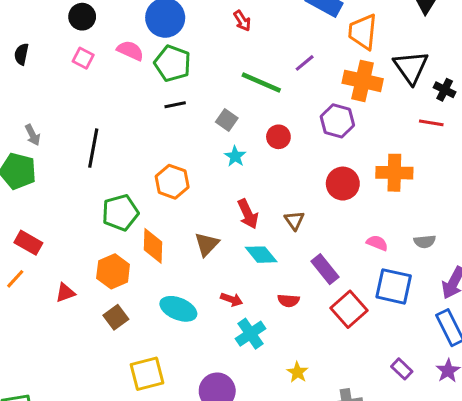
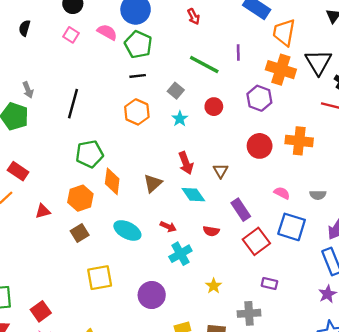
purple line: (305, 63) -> (238, 52), turned -56
orange hexagon: (172, 182) -> (137, 112), moved
purple rectangle: (402, 369) -> (269, 284), moved, turned -35

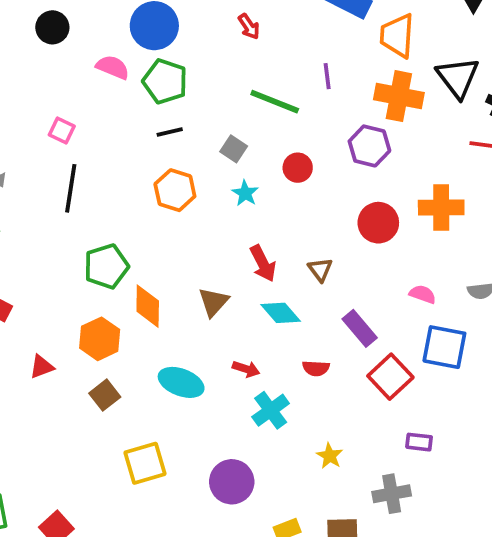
pink square: (71, 35) -> (62, 130), moved

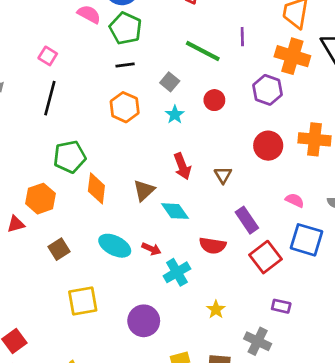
cyan diamond: (281, 313) -> (175, 211), moved
orange hexagon: (100, 339) -> (41, 199), moved
red semicircle: (316, 368) -> (213, 246), size x1.4
red arrow: (246, 369) -> (151, 249), moved
gray cross: (392, 494) -> (258, 341), turned 30

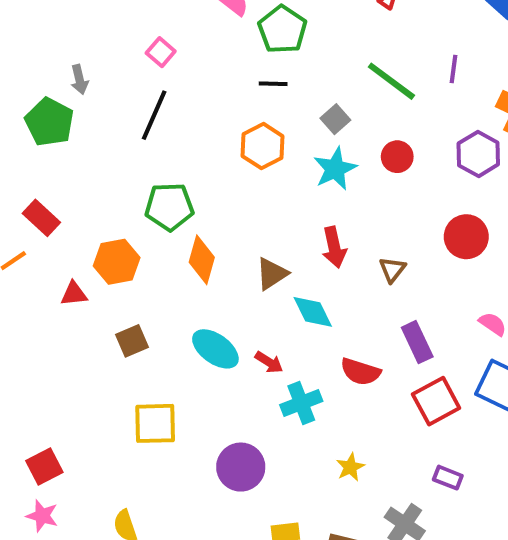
cyan star: (175, 115) -> (335, 169), size x1.5

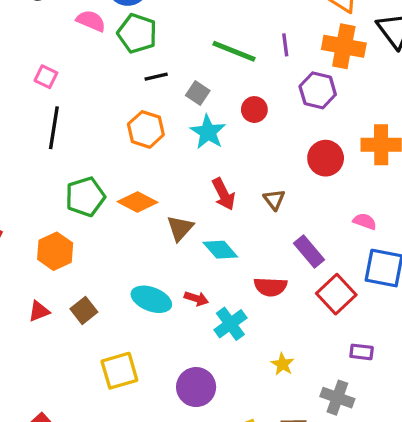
purple line: (454, 69) -> (285, 45), moved
black line: (273, 84) -> (156, 77), moved
orange diamond: (202, 260) -> (137, 202), moved, turned -63
red triangle: (74, 294) -> (39, 311), moved

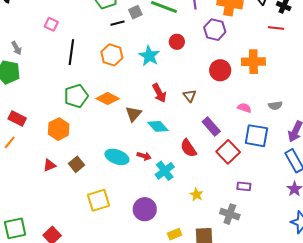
gray square: (198, 93) -> (135, 12), moved, turned 32
black line: (54, 128) -> (71, 52), moved
red semicircle: (270, 287) -> (188, 148), turned 54

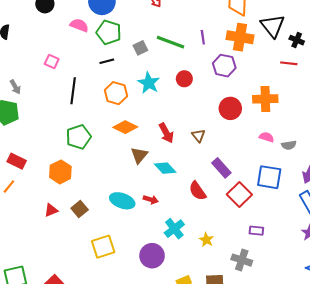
black line: (117, 23) -> (107, 61), moved
cyan star: (149, 56) -> (149, 83), moved
orange diamond: (108, 99) -> (125, 127), moved
pink semicircle: (244, 108) -> (267, 137), moved
cyan cross: (165, 171) -> (174, 229), moved

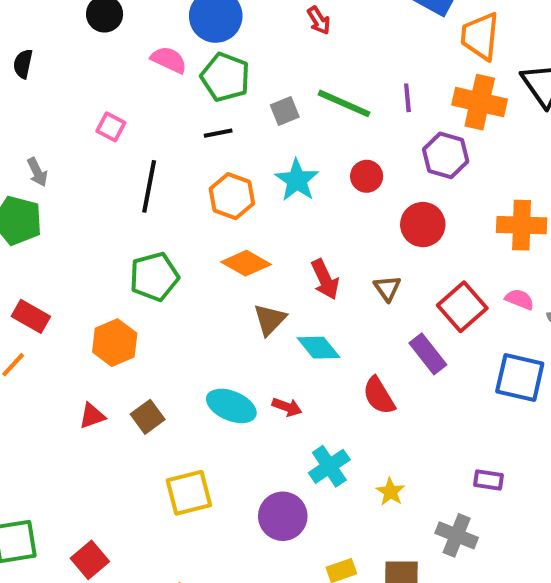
red circle: (230, 108) -> (423, 225), moved
red square: (239, 194) -> (462, 307), moved

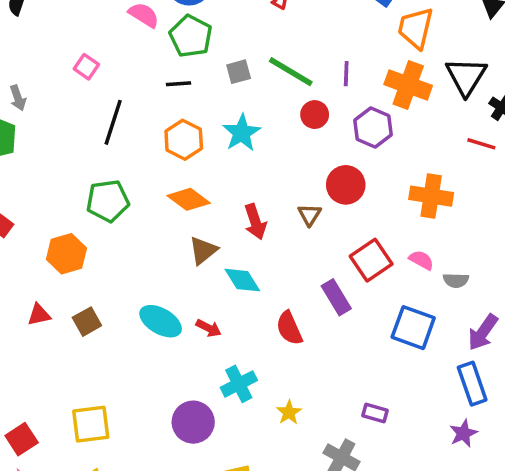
red circle: (367, 176) -> (315, 115), moved
brown triangle: (387, 288) -> (310, 215), moved
yellow square: (189, 493) -> (91, 424), moved

